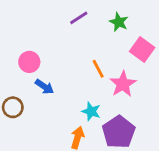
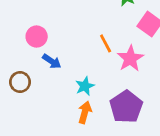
cyan star: (91, 111) -> (85, 86), moved, turned 30

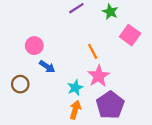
pink star: (130, 59) -> (99, 76), moved

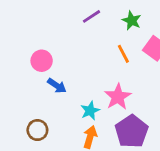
orange line: (93, 51) -> (123, 54), moved
brown circle: (20, 84) -> (37, 130), moved

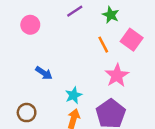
pink circle: (42, 61) -> (30, 25), moved
pink star: (118, 97) -> (117, 75), moved

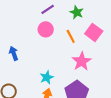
pink circle: (30, 25) -> (46, 29), moved
blue arrow: (44, 73) -> (14, 53), moved, turned -144

